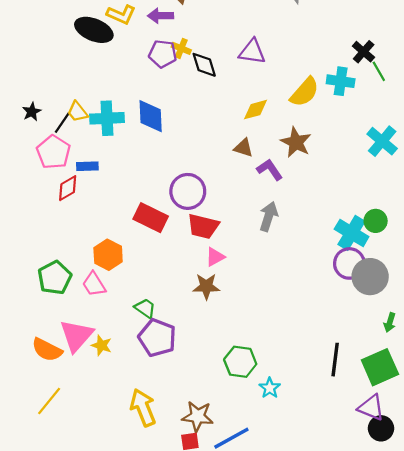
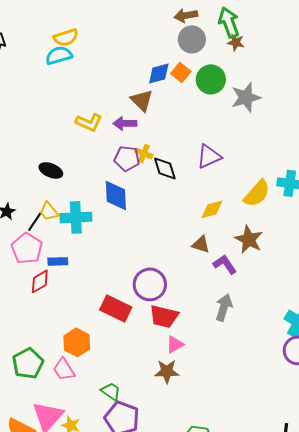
black ellipse: (94, 30) -> (51, 170), moved, size x0.7
purple triangle: (252, 52) -> (209, 156), turned -32
blue diamond: (151, 116) -> (116, 195), moved

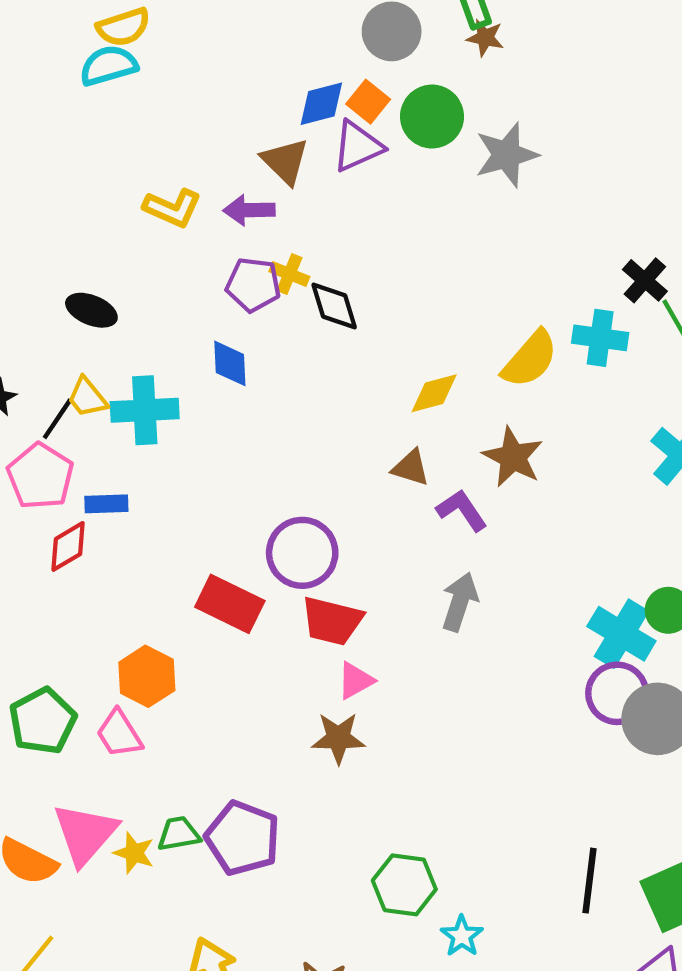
purple triangle: (209, 156) -> (358, 146), moved
blue diamond: (116, 195) -> (230, 363), size x0.7
green trapezoid: (111, 391) -> (179, 834), moved, turned -45

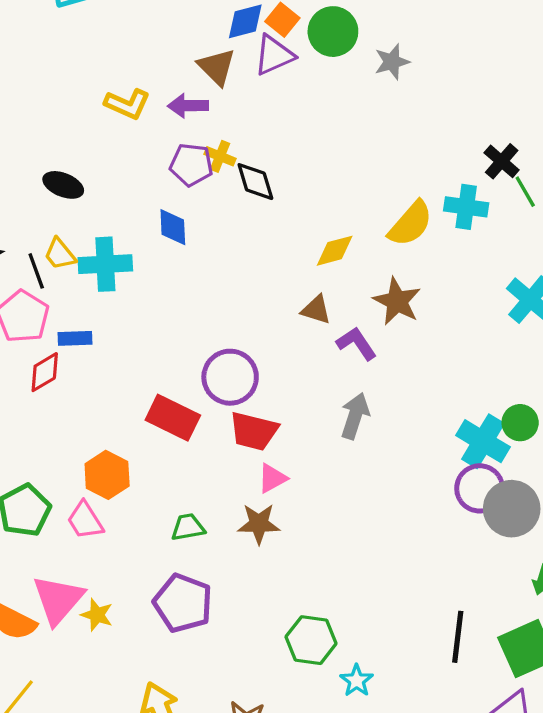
gray star: (507, 155) -> (392, 62), size x0.7
black line: (57, 419) -> (36, 271), turned -54
green trapezoid: (179, 834) -> (188, 527), moved

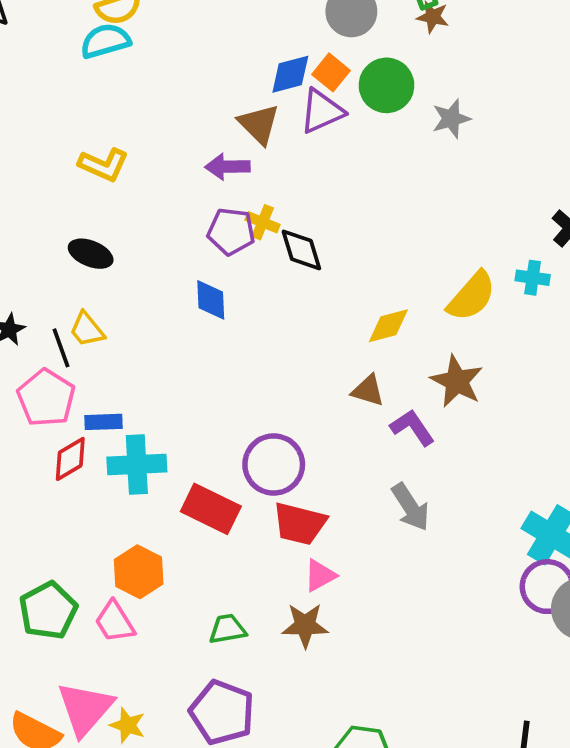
yellow L-shape: (127, 104) -> (104, 165), moved
cyan cross: (466, 207) -> (533, 278), size x0.7
cyan cross: (105, 264) -> (137, 464), moved
gray arrow: (355, 416) -> (411, 507), turned 129

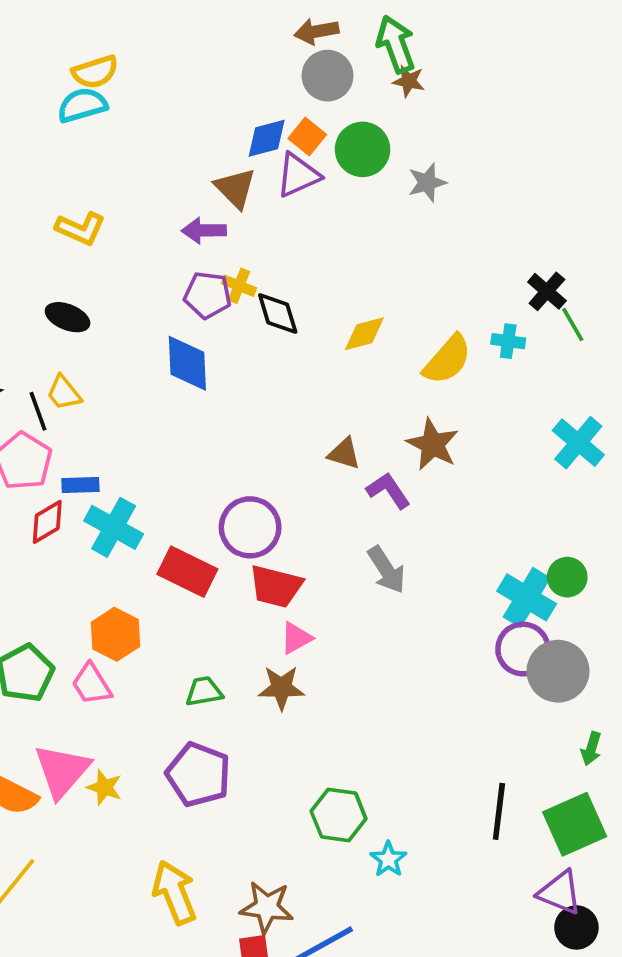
blue diamond: (211, 300) -> (187, 363), size x1.4
yellow diamond: (388, 326) -> (364, 334), moved
cyan cross: (137, 464) -> (114, 527), turned 32

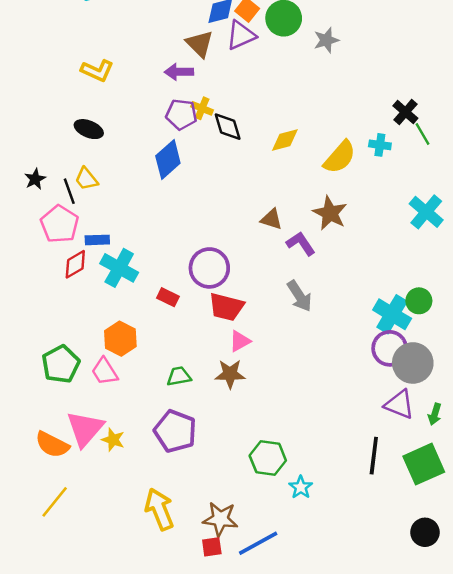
blue diamond: (187, 363) -> (168, 160), turned 51
red rectangle: (187, 572) -> (168, 297), size x0.6
purple triangle: (560, 892) -> (399, 404), moved

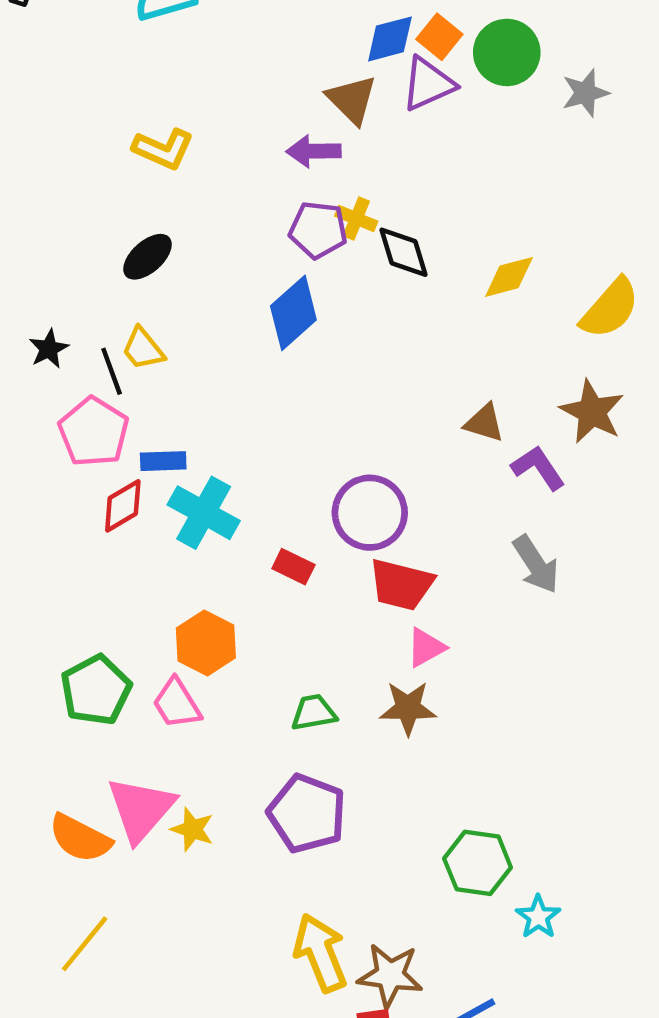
black ellipse: (89, 129) -> (148, 257), turned -64
yellow arrow: (159, 509) -> (320, 953), moved

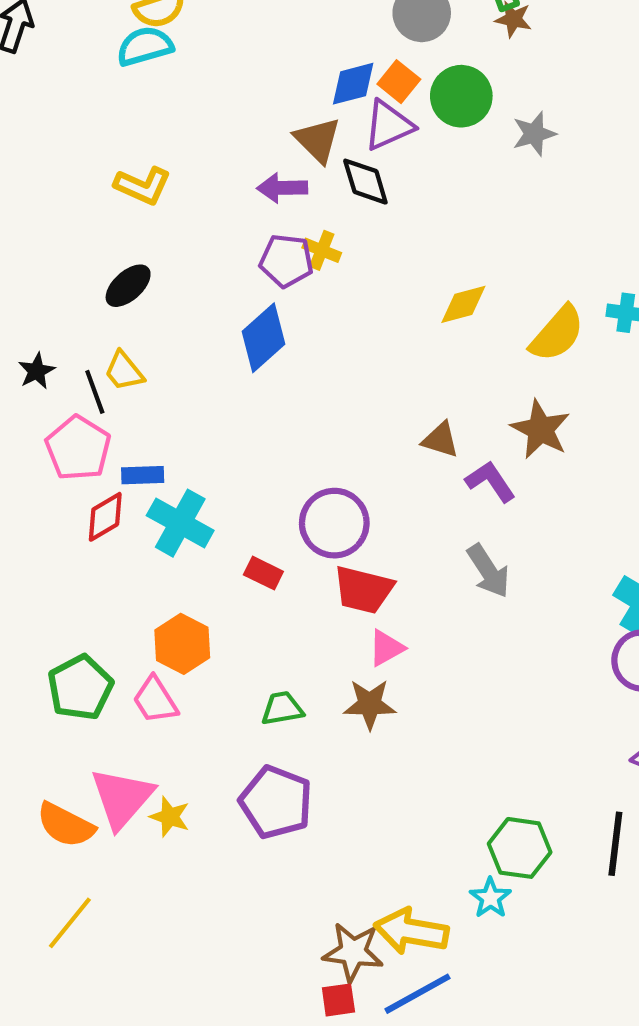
black diamond: (403, 252) -> (365, 182), moved
green hexagon: (478, 863) -> (520, 848), moved
yellow arrow: (320, 953) -> (411, 931), moved, turned -58

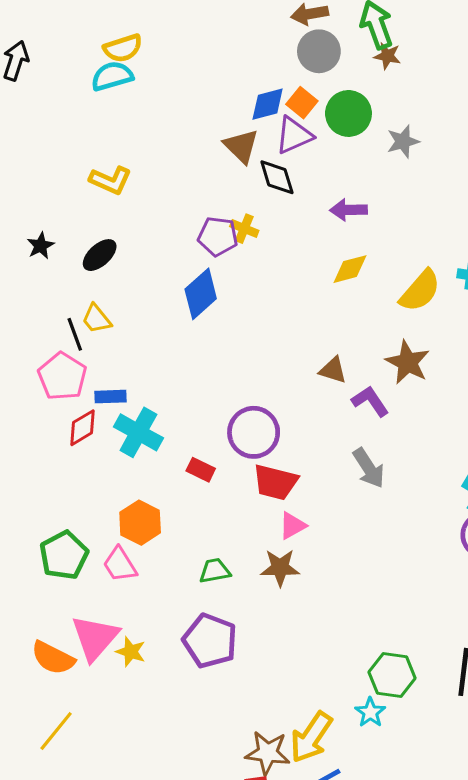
purple arrow: (282, 188) -> (348, 210), moved
black star: (36, 371) -> (40, 246), moved
yellow arrow: (411, 931) -> (311, 737), turned -66

